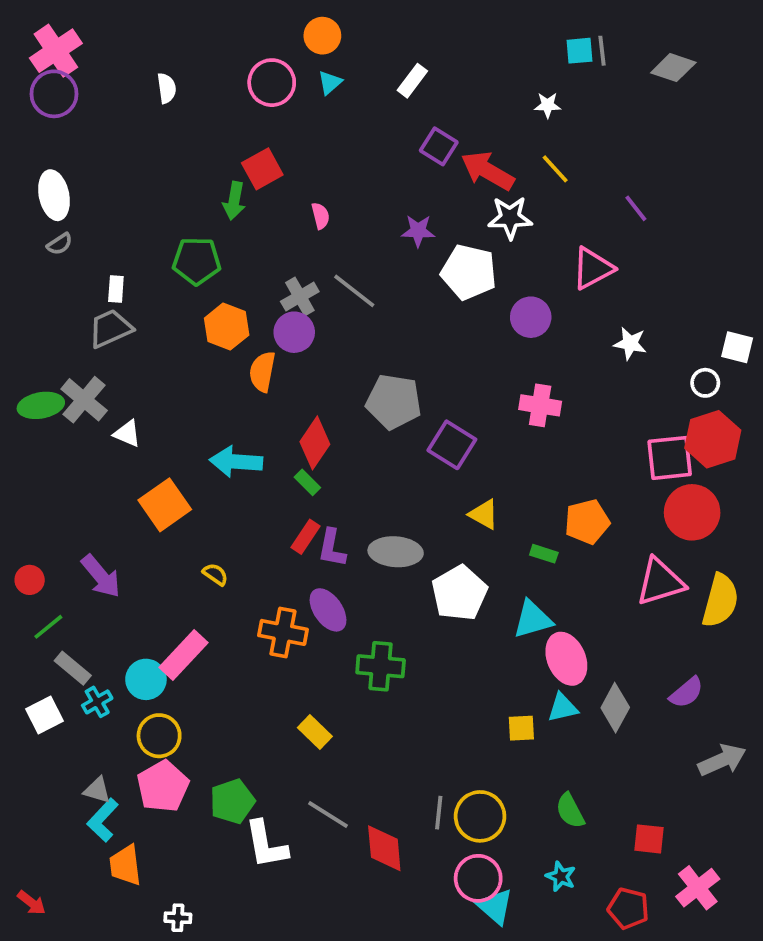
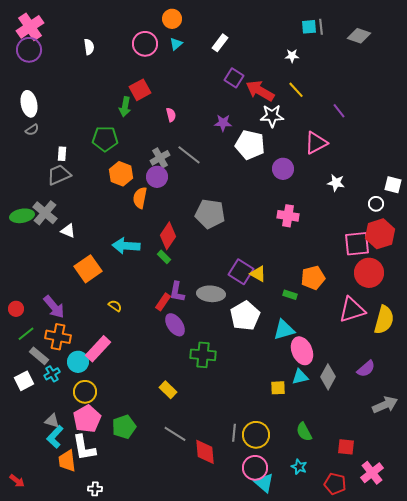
purple square: (452, 445) -> (241, 272), moved
red rectangle: (305, 537) -> (163, 302), moved
orange cross: (283, 632) -> (58, 337), moved
white L-shape: (266, 845) -> (84, 448), moved

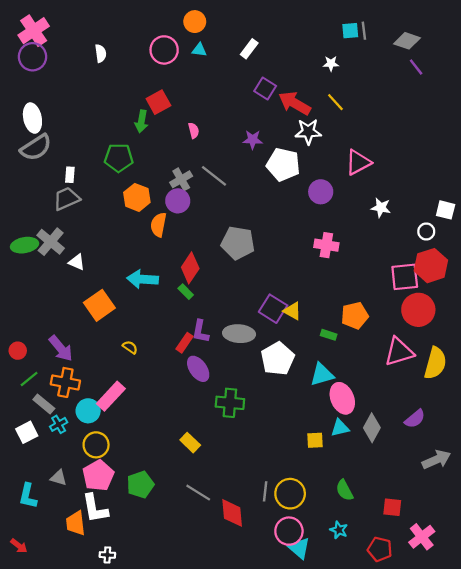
cyan triangle: (176, 44) -> (199, 50), turned 48
purple line: (339, 111) -> (416, 67), moved
gray semicircle: (32, 130) -> (36, 148), size x2.0
cyan L-shape: (55, 437) -> (28, 496), moved, turned -30

